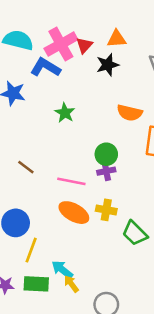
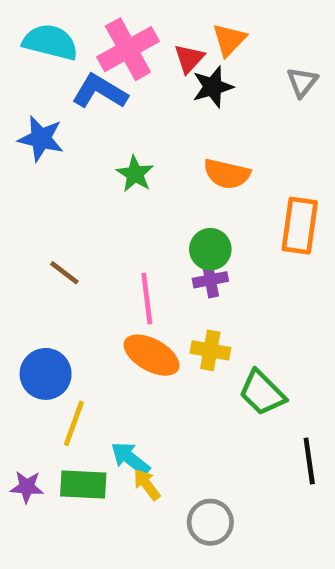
orange triangle: (117, 39) -> (229, 40), turned -42
red triangle: (84, 45) -> (189, 59), moved
orange semicircle: (130, 113) -> (227, 174), moved
pink line: (71, 181) -> (147, 299), turned 72

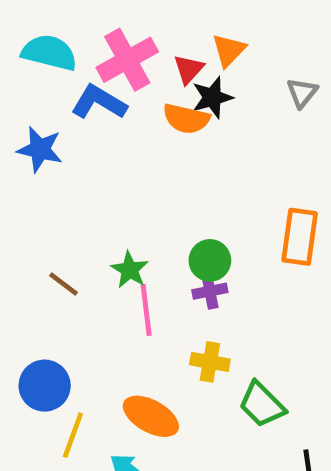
green star: (135, 174) -> (130, 270), moved
orange semicircle: (227, 174) -> (186, 119), moved
orange ellipse: (151, 355) -> (151, 416), moved

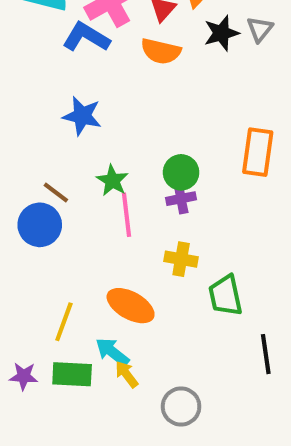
black star: (212, 97) -> (221, 33), moved
blue star: (40, 149) -> (82, 116), moved
blue circle: (45, 386) -> (40, 225), moved
green trapezoid: (262, 404) -> (225, 296), turned 33

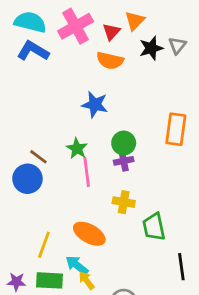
blue L-shape: (86, 37) -> (33, 51), moved
blue star: (82, 116) -> (95, 105), moved

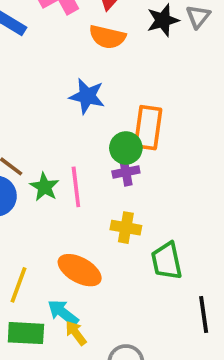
orange rectangle: (176, 129) -> (148, 128), moved
green star: (77, 149) -> (44, 187), moved

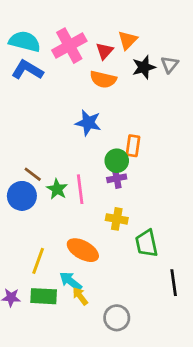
orange rectangle: (148, 128) -> (133, 146), size x0.7

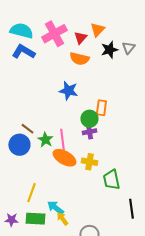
orange ellipse: (83, 250) -> (64, 158), moved

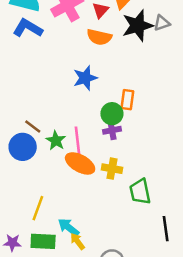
gray triangle: (128, 48) -> (162, 23), turned 32
black star: (109, 50) -> (138, 26), size x1.4
blue star: (68, 91) -> (85, 78), turned -30

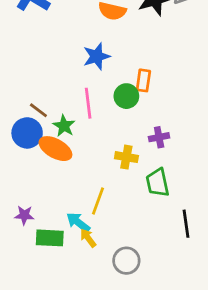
purple cross: (112, 130) -> (159, 137), moved
pink line: (78, 140) -> (88, 103), moved
orange ellipse: (80, 163) -> (55, 149), moved
yellow line: (38, 208) -> (98, 201), moved
purple star: (12, 243) -> (24, 215), moved

